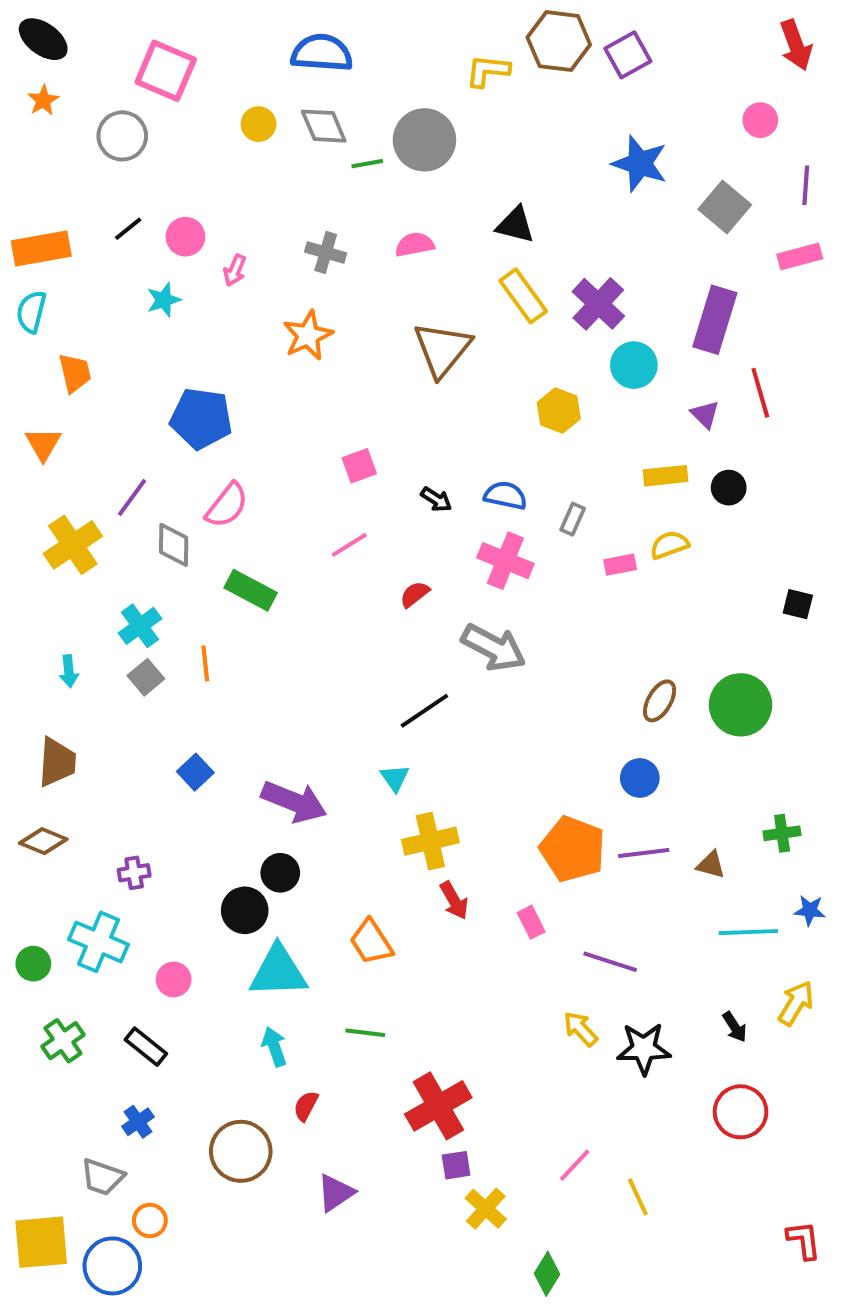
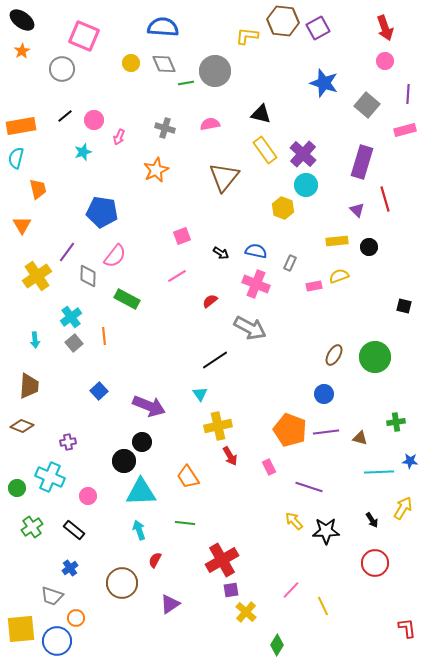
red arrow: (796, 45) -> (385, 28), moved
cyan circle: (634, 365) -> (306, 185), moved

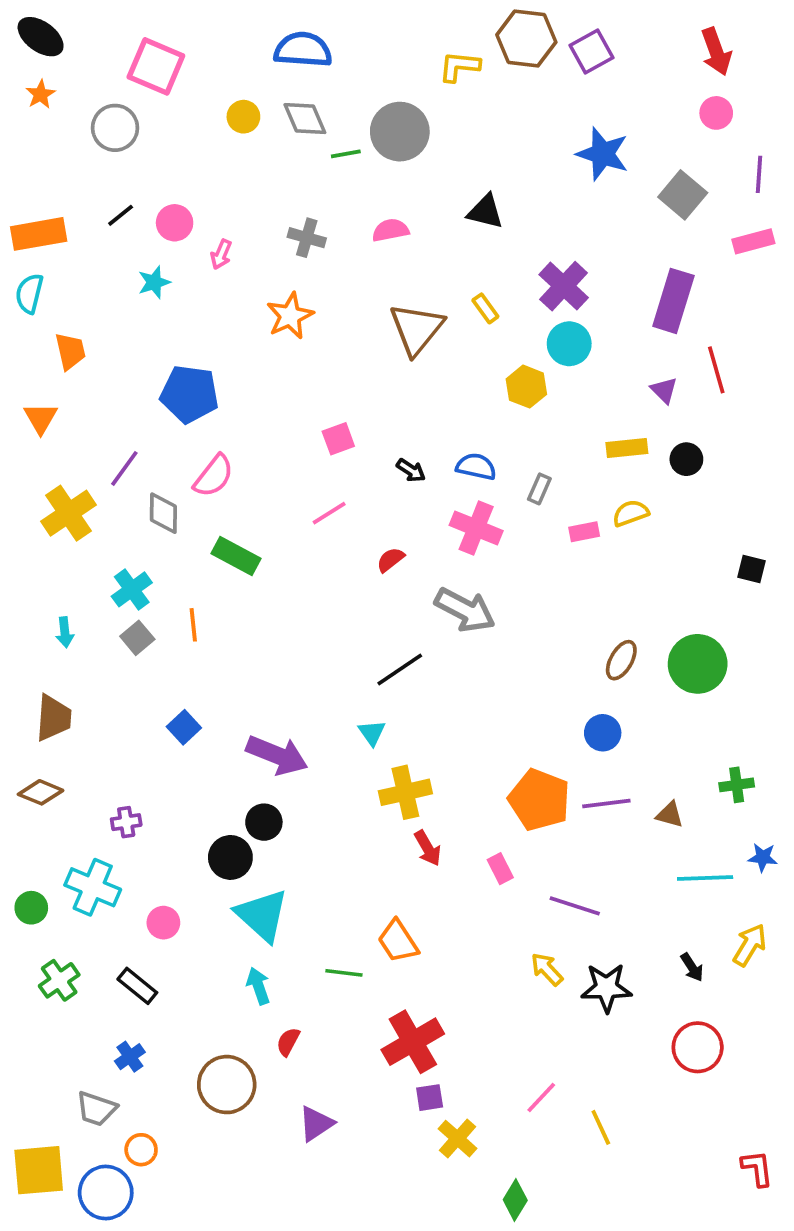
yellow rectangle: (265, 150) -> (485, 308), moved, size x0.6
orange trapezoid: (188, 477) -> (398, 941), moved
cyan triangle: (141, 492) -> (262, 915), turned 44

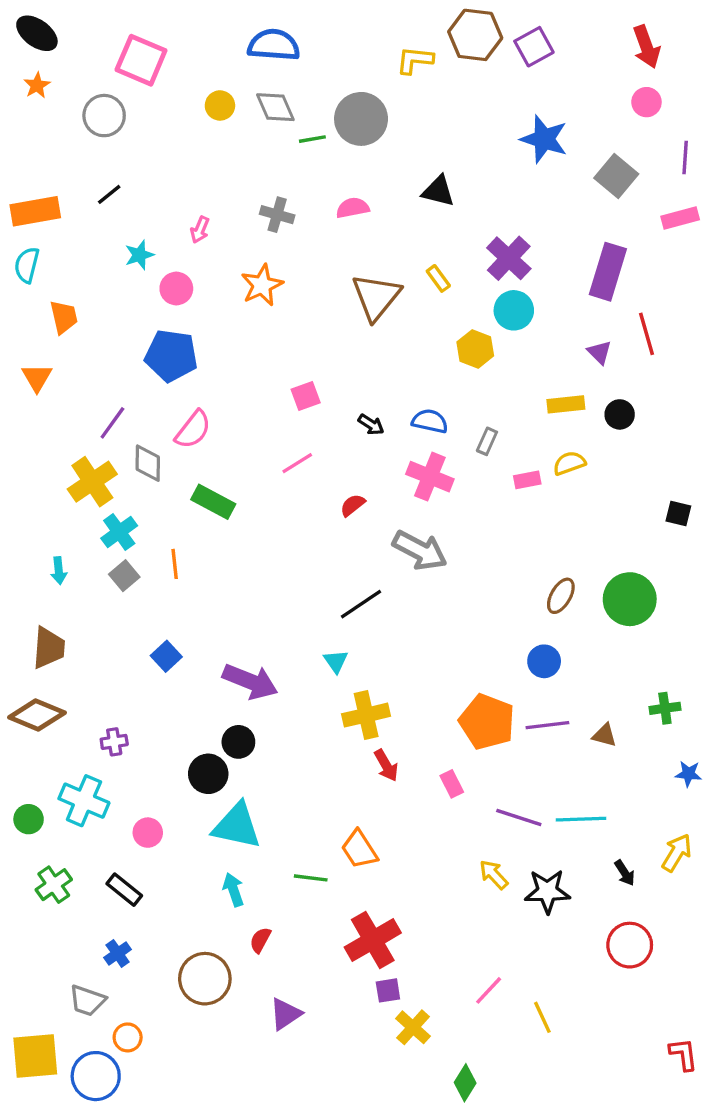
pink circle: (175, 223) -> (176, 289), moved
yellow cross: (68, 513) -> (92, 482), moved
brown diamond: (41, 792) -> (37, 715), size x1.4
cyan line: (705, 878) -> (581, 819), moved
cyan triangle: (262, 915) -> (237, 826), turned -30

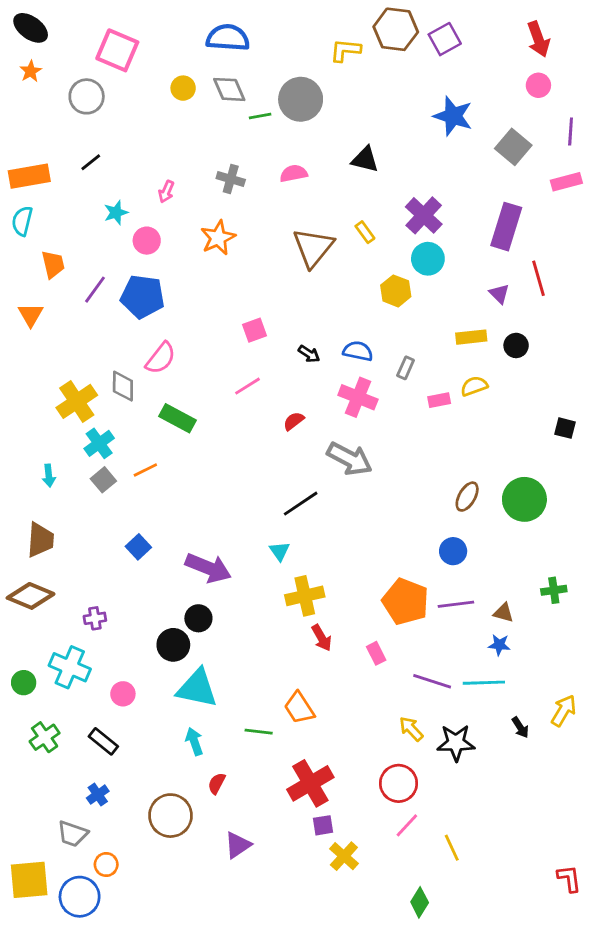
purple line: (112, 423) -> (95, 290), moved
orange line: (175, 564) -> (145, 470), turned 70
blue star: (688, 774) -> (499, 645), moved
red circle: (630, 945) -> (399, 783), moved
green diamond: (465, 1083) -> (420, 902), moved

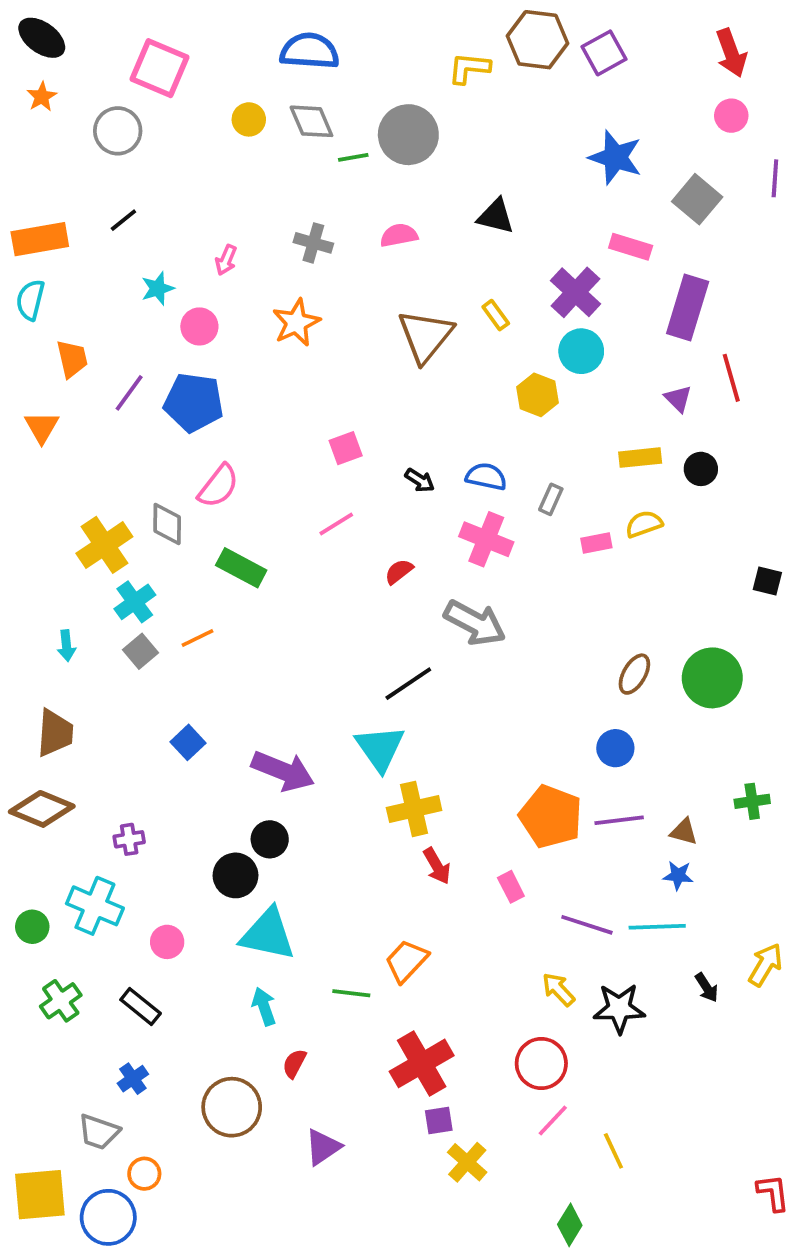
pink rectangle: (566, 182) -> (631, 247), moved, turned 32
cyan triangle: (280, 551) -> (380, 748), size x1.8
orange trapezoid: (299, 708) -> (406, 961), turned 76

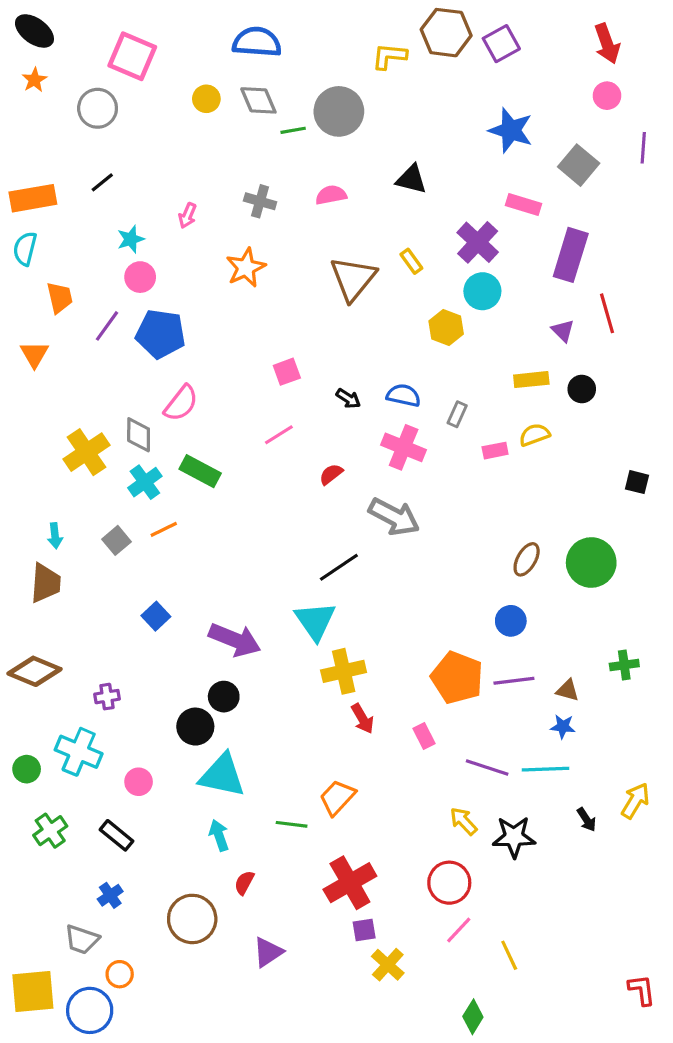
pink circle: (199, 326) -> (140, 277), moved
cyan cross: (135, 602) -> (145, 482), moved
brown trapezoid: (55, 733) -> (46, 583), moved

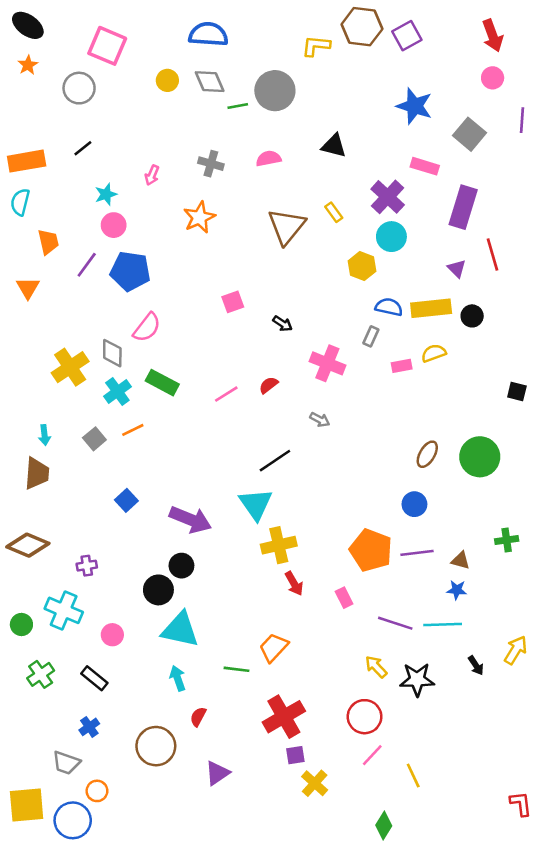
yellow rectangle: (531, 380) -> (431, 308), size x1.4
blue semicircle: (404, 395) -> (389, 307), moved
pink line: (279, 435) -> (226, 394), moved
gray arrow: (394, 517) -> (320, 420), size x0.5

